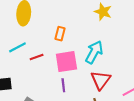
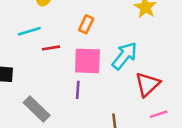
red triangle: (101, 80) -> (148, 84), moved

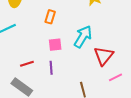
red line: (51, 48) -> (27, 64), moved
pink square: (87, 61) -> (55, 45), size x0.6

